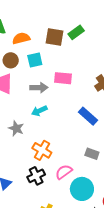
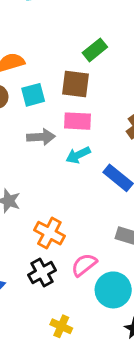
brown square: (54, 37) -> (76, 84), moved
cyan arrow: (39, 111) -> (78, 155), moved

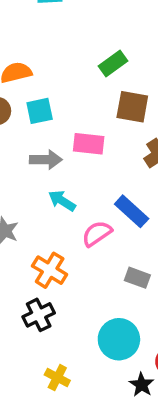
brown square: (76, 84) -> (132, 107), moved
cyan arrow: (78, 155) -> (62, 201), moved, turned 55
pink semicircle: (84, 265) -> (97, 234), moved

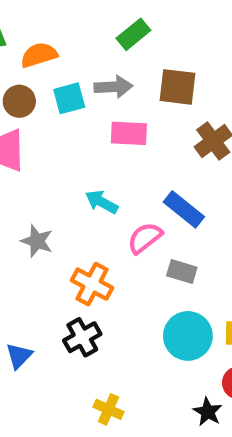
green rectangle: (113, 63) -> (133, 34), moved
gray arrow: (46, 160) -> (113, 87), moved
gray rectangle: (137, 278) -> (182, 271), moved
cyan circle: (119, 339) -> (188, 336), moved

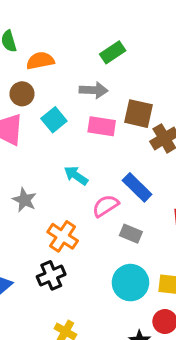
brown square: (178, 87) -> (139, 114), moved
cyan square: (69, 98) -> (54, 120), moved, turned -30

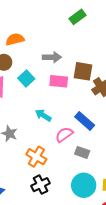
green rectangle: (113, 52) -> (78, 17), moved
black cross: (51, 275) -> (41, 185), moved

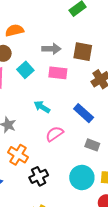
brown square: (83, 71) -> (83, 52), moved
pink semicircle: (64, 135) -> (55, 134), moved
gray rectangle: (82, 152) -> (92, 145), moved
orange cross: (36, 157) -> (18, 155), moved

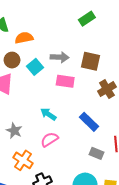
cyan square: (25, 70) -> (35, 67), moved
pink semicircle: (55, 134) -> (49, 139), moved

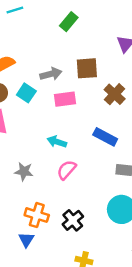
orange cross: (23, 160) -> (37, 215), moved

